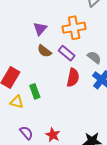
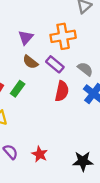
green rectangle: (35, 91) -> (18, 89), moved, turned 56

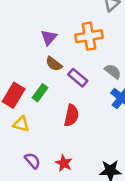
purple rectangle: (55, 64) -> (78, 78), moved
red semicircle: (62, 91) -> (71, 115), moved

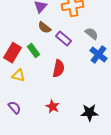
green rectangle: (40, 93) -> (34, 51), turned -72
purple semicircle: (32, 161) -> (15, 108), moved

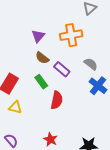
green rectangle: (34, 51) -> (41, 82), moved

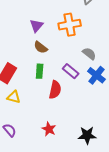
purple rectangle: (62, 69) -> (71, 71), moved
green rectangle: (41, 82) -> (40, 71), turned 40

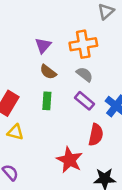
gray semicircle: (89, 54) -> (85, 74), moved
red semicircle: (55, 90) -> (96, 135), moved
red star: (49, 129) -> (69, 160), moved, size x1.5

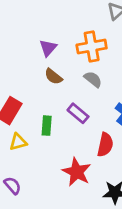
green rectangle: (47, 101) -> (47, 126), moved
purple rectangle: (85, 101) -> (78, 113), moved
yellow triangle: (15, 132) -> (18, 142), turned -30

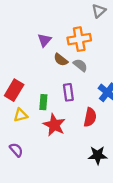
brown semicircle: (53, 77) -> (61, 60), moved
purple rectangle: (78, 113) -> (68, 92), turned 42
red star: (77, 172) -> (54, 125), moved

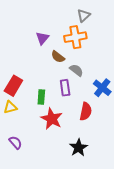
gray triangle: (99, 11) -> (84, 15), moved
gray semicircle: (80, 65) -> (76, 70), moved
yellow triangle: (21, 115) -> (10, 107), moved
black star: (98, 155) -> (78, 148), moved, turned -30

